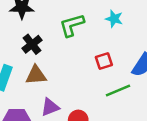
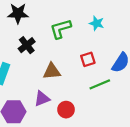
brown triangle: (36, 75) -> (52, 71), moved

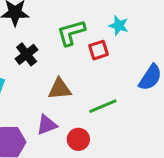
red square: (88, 59) -> (99, 50), moved
green line: (100, 84) -> (103, 106), moved

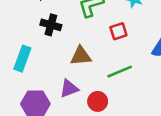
red square: (99, 50) -> (118, 31), moved
black cross: (27, 54) -> (51, 25), turned -36

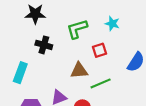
brown triangle: (81, 56) -> (79, 71), moved

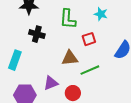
green L-shape: (77, 29) -> (68, 19), turned -70

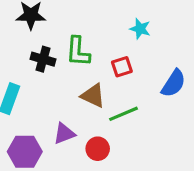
green L-shape: (68, 19) -> (78, 52), moved
brown triangle: (70, 58) -> (93, 96), turned 30

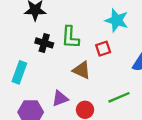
cyan star: (140, 29) -> (117, 20), size x1.5
green line: (123, 114) -> (119, 97), moved

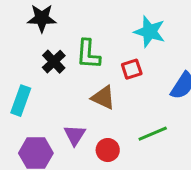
black cross: (44, 43) -> (54, 62), turned 30
purple triangle: (60, 98) -> (75, 135), turned -36

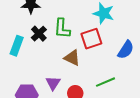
red square: (132, 69) -> (91, 39), size x1.5
cyan rectangle: (21, 101) -> (17, 46), moved

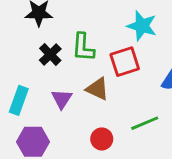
cyan rectangle: (17, 46) -> (19, 100), moved
purple triangle: (53, 83) -> (62, 99), moved

